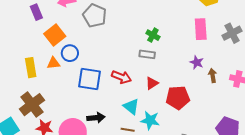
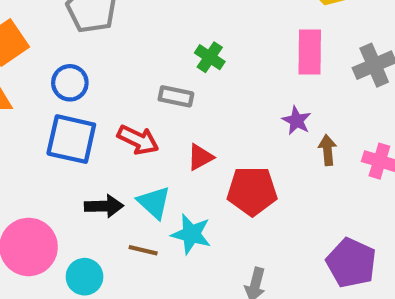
blue circle: (70, 53) -> (70, 83), moved
gray rectangle: (147, 54) -> (176, 96), moved
black arrow: (96, 118) -> (104, 206), moved

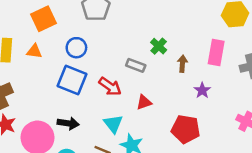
brown arrow: (327, 150) -> (182, 64), moved
red pentagon: (252, 191) -> (186, 129), moved
black arrow: (104, 206) -> (68, 123), moved

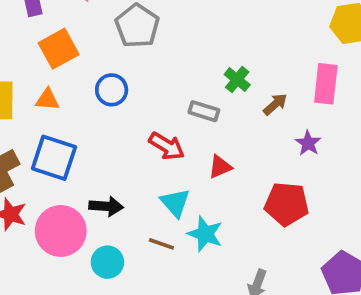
brown arrow: (182, 64) -> (275, 104), turned 49
blue square: (72, 80) -> (54, 158), moved

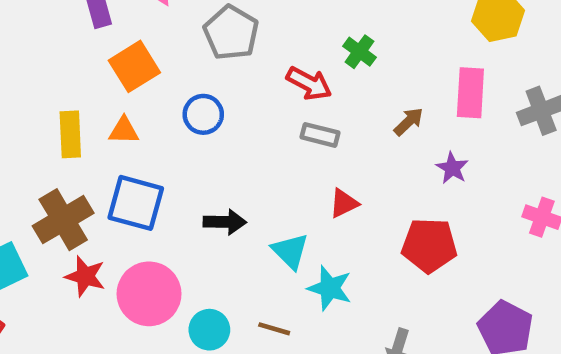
green cross: (237, 80) -> (359, 52), moved
red arrow: (167, 146) -> (309, 83), moved
black arrow: (106, 206) -> (225, 222), moved
brown line: (161, 244) -> (274, 329), moved

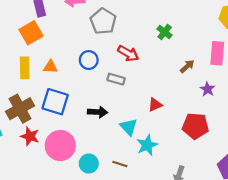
orange square: (134, 66) -> (31, 33), moved
red arrow: (309, 83) -> (128, 53), moved
gray rectangle: (320, 135) -> (116, 79), moved
cyan star: (330, 288) -> (147, 145), turned 30

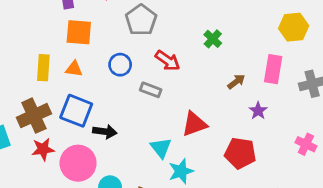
orange square: (31, 33) -> (79, 32), moved, turned 30
red triangle: (155, 105) -> (194, 124), size x1.5
black arrow: (98, 112) -> (105, 132), moved
red star: (30, 136) -> (43, 149), turned -30

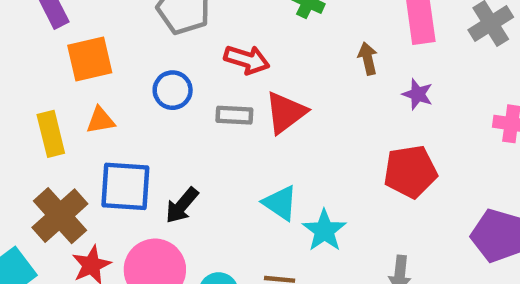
brown arrow: (236, 82) -> (368, 59), turned -48
red triangle: (194, 124) -> (286, 113), moved
black arrow: (105, 132) -> (182, 205), turned 140

